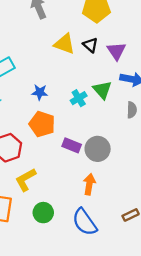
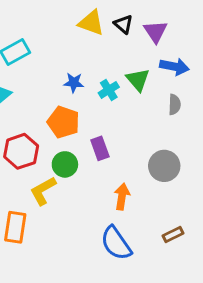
blue star: (40, 92) -> (74, 83), moved
purple rectangle: (72, 145) -> (100, 148), turned 48
gray circle: (98, 149) -> (164, 166), moved
green circle: (43, 213) -> (65, 164), moved

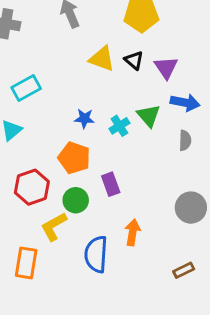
gray circle: (164, 166) -> (191, 208), moved
blue semicircle: (116, 243) -> (96, 254), moved, turned 39

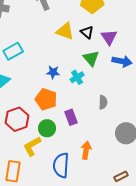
green triangle: (149, 116) -> (91, 58), moved
gray semicircle: (185, 140) -> (103, 102), moved

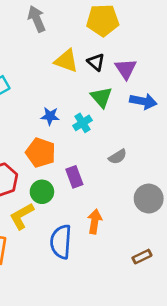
gray semicircle: (103, 102) -> (118, 157), turned 56

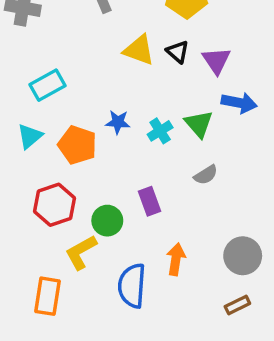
green triangle: (101, 97) -> (199, 124), moved
orange pentagon: (41, 153) -> (77, 145), moved
gray circle: (149, 199) -> (243, 256), moved

